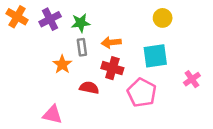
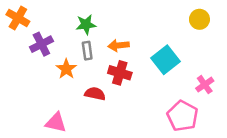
yellow circle: (163, 18) -> (199, 19), moved
purple cross: (50, 19) -> (41, 44), moved
cyan square: (155, 56) -> (166, 60), turned -30
pink pentagon: (142, 93) -> (183, 116), moved

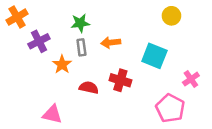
orange cross: (18, 18) -> (17, 17), turned 30
yellow circle: (199, 19) -> (171, 16), moved
cyan square: (166, 60) -> (154, 56), turned -30
red cross: (120, 73) -> (120, 80), moved

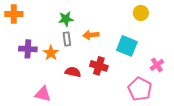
orange cross: (17, 17) -> (14, 14), turned 30
purple cross: (39, 41) -> (28, 49), moved, turned 30

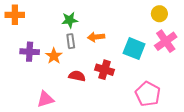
yellow circle: (141, 13) -> (159, 14), moved
pink cross: (157, 65) -> (166, 41), moved, size x1.5
pink triangle: (43, 94) -> (45, 99), turned -30

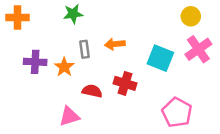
green star: (70, 20) -> (73, 14), moved
pink triangle: (45, 99) -> (69, 116), moved

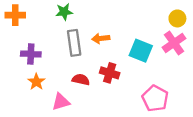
yellow circle: (191, 16) -> (177, 18), moved
gray rectangle: (84, 49) -> (74, 43), size x1.6
orange star: (64, 67) -> (36, 82), moved

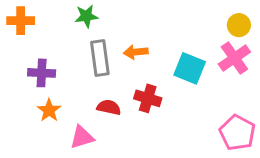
pink pentagon: (155, 98) -> (237, 133), moved

